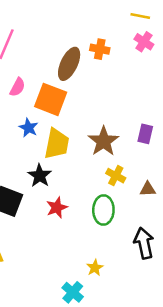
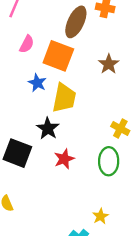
brown star: (103, 141) -> (109, 64), moved, size x0.7

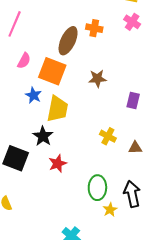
brown star: (109, 64) -> (97, 79), turned 30
green ellipse: (109, 161) -> (97, 188), moved
yellow star: (100, 216) -> (110, 210), moved

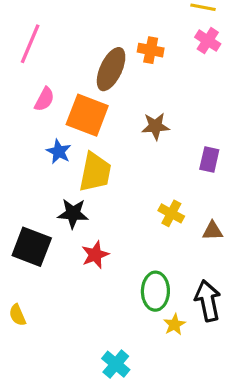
black star: (43, 136) -> (73, 213), turned -30

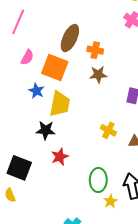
orange cross: (151, 50) -> (95, 50), moved
black square: (32, 247) -> (19, 168), moved

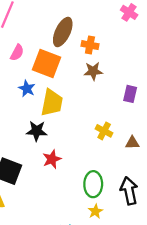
yellow star: (110, 201) -> (95, 211), moved

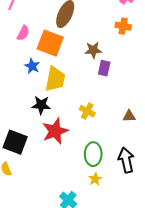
orange cross: (90, 45) -> (123, 26), moved
purple rectangle: (130, 94) -> (104, 68), moved
yellow cross: (104, 131) -> (87, 111), moved
red star: (52, 159) -> (55, 131), size x1.5

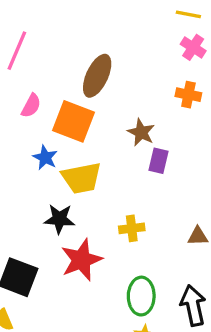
brown star: (93, 50) -> (141, 132), turned 30
yellow trapezoid: (55, 79) -> (81, 178), turned 68
yellow cross: (87, 111) -> (132, 228), turned -35

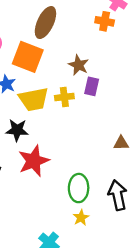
orange cross: (188, 95) -> (105, 21), moved
yellow cross: (132, 228) -> (64, 97), moved

